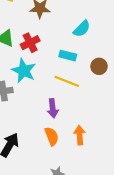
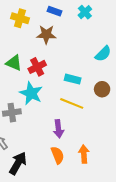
cyan semicircle: (82, 29) -> (103, 54), moved

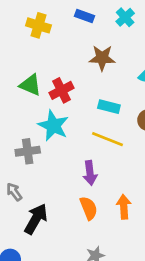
brown star: (46, 34) -> (102, 58), moved

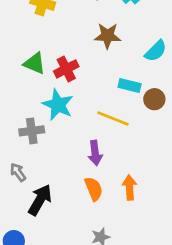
cyan rectangle: (109, 107) -> (130, 85), moved

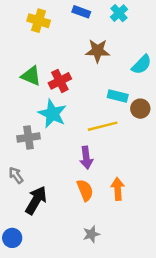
yellow line: (113, 119) -> (103, 126), turned -36

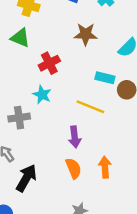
green triangle: (31, 76) -> (20, 38), moved
cyan star: (52, 114) -> (42, 95), size x0.7
yellow line: (103, 126) -> (90, 107), turned 36

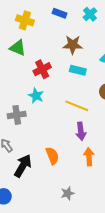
cyan rectangle: (105, 78) -> (78, 70), moved
purple arrow: (75, 137) -> (81, 131), moved
orange semicircle: (73, 168) -> (52, 156), moved

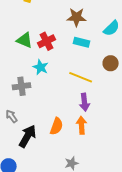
green triangle: (18, 48) -> (25, 40), moved
orange semicircle: (52, 156) -> (57, 126), turned 42
orange arrow: (89, 157) -> (82, 125), moved

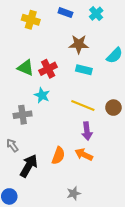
brown circle: (111, 63) -> (113, 108), moved
orange arrow: (82, 125) -> (84, 155), turned -60

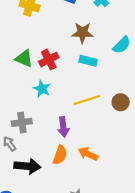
yellow line: (83, 106) -> (87, 100), turned -40
gray cross: (23, 115) -> (22, 122), moved
purple arrow: (87, 131) -> (63, 127), moved
black arrow: (29, 166) -> (27, 166), turned 65

